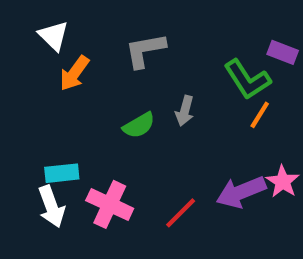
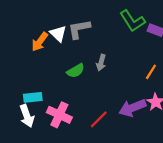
white triangle: (53, 36) -> (58, 34), moved
green L-shape: (247, 79) -> (132, 21), moved
orange line: (260, 115) -> (151, 72), moved

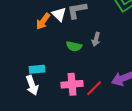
green semicircle: (76, 71) -> (74, 46), turned 42
pink cross: (59, 115) -> (72, 84), moved, turned -30

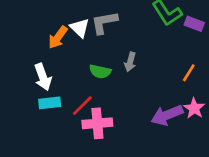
white arrow: (32, 85) -> (43, 77), moved
red line: (94, 88) -> (82, 106), moved

